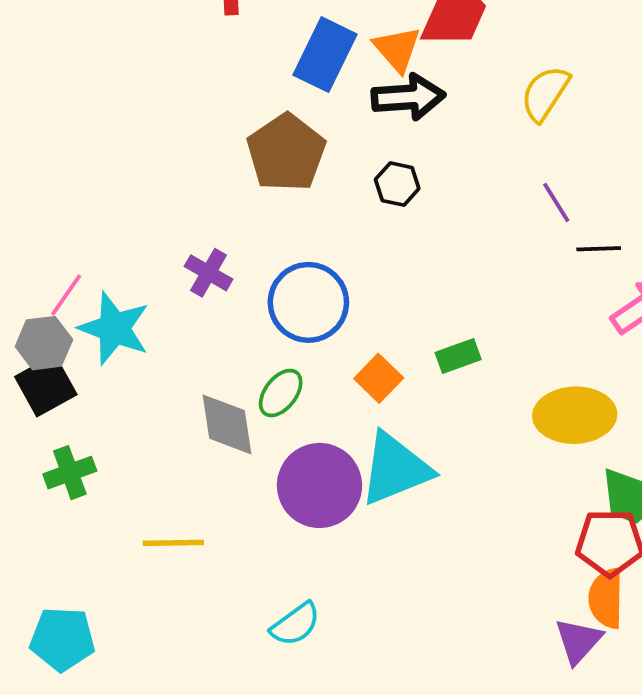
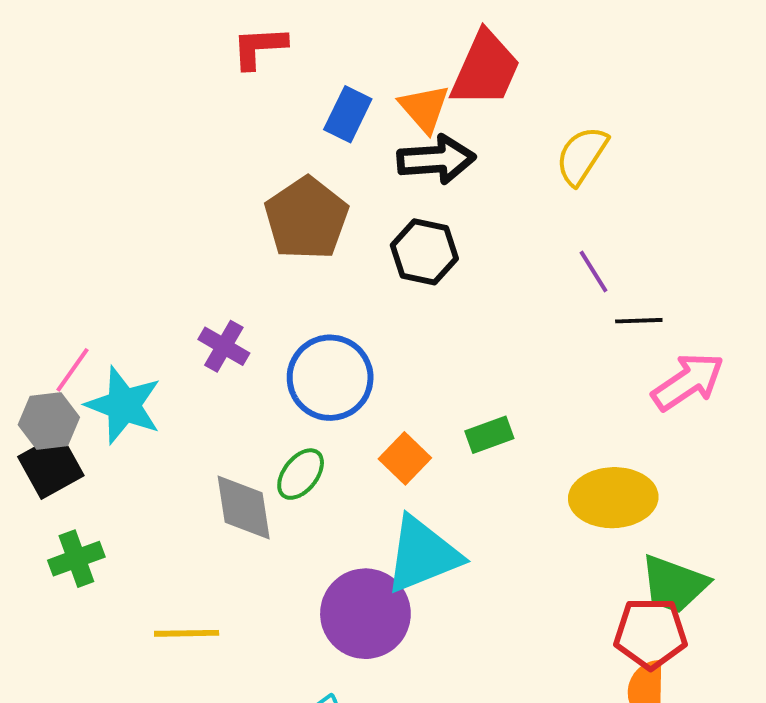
blue rectangle: (325, 55) -> (348, 114), size x0.7
black hexagon: (397, 184) -> (424, 252), size x1.4
purple circle: (319, 485) -> (365, 614), moved

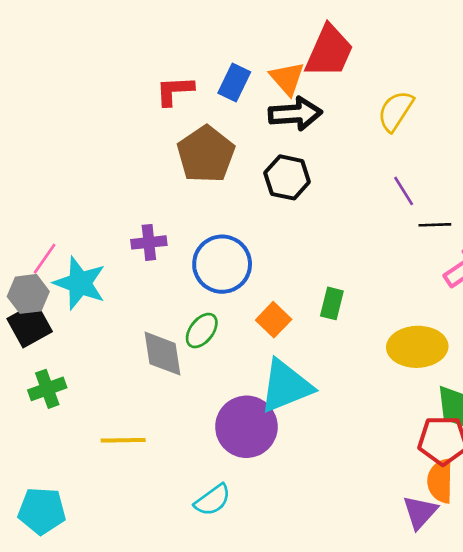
red L-shape: (259, 47) -> (175, 91), moved
purple cross: (224, 346) -> (149, 242), turned -36
green rectangle: (489, 435) -> (332, 303), turned -56

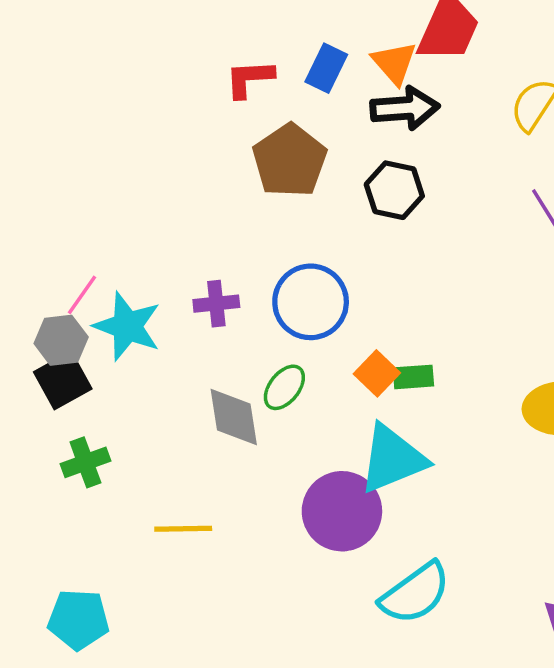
purple cross: (149, 242) -> (216, 304), moved
green rectangle: (332, 303) -> (413, 377), moved, turned 72
cyan semicircle: (213, 500) -> (415, 593), moved, size x1.5

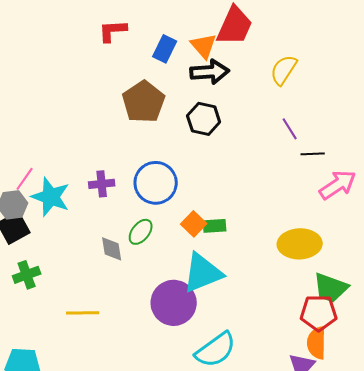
red L-shape: (249, 79) -> (113, 31), moved
gray diamond: (234, 417) -> (112, 249), size x0.7

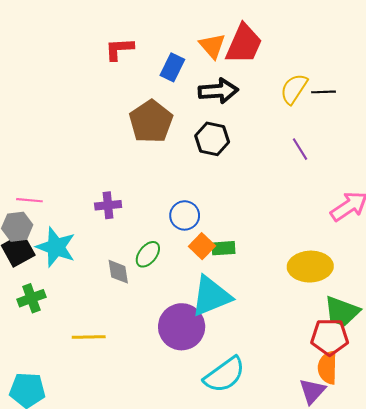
orange triangle: (204, 46) -> (212, 46), moved
black line: (313, 154) -> (324, 92), moved
pink line: (25, 179) -> (29, 200), turned 60
blue circle: (156, 183) -> (185, 215), moved, size x0.7
cyan star: (51, 197) -> (56, 247), moved

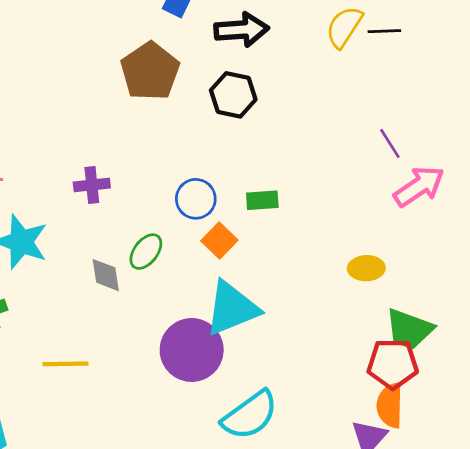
purple line: (300, 149) -> (390, 143), moved
green rectangle: (223, 248) -> (262, 200), moved
yellow ellipse: (310, 267) -> (366, 268), size x0.6

